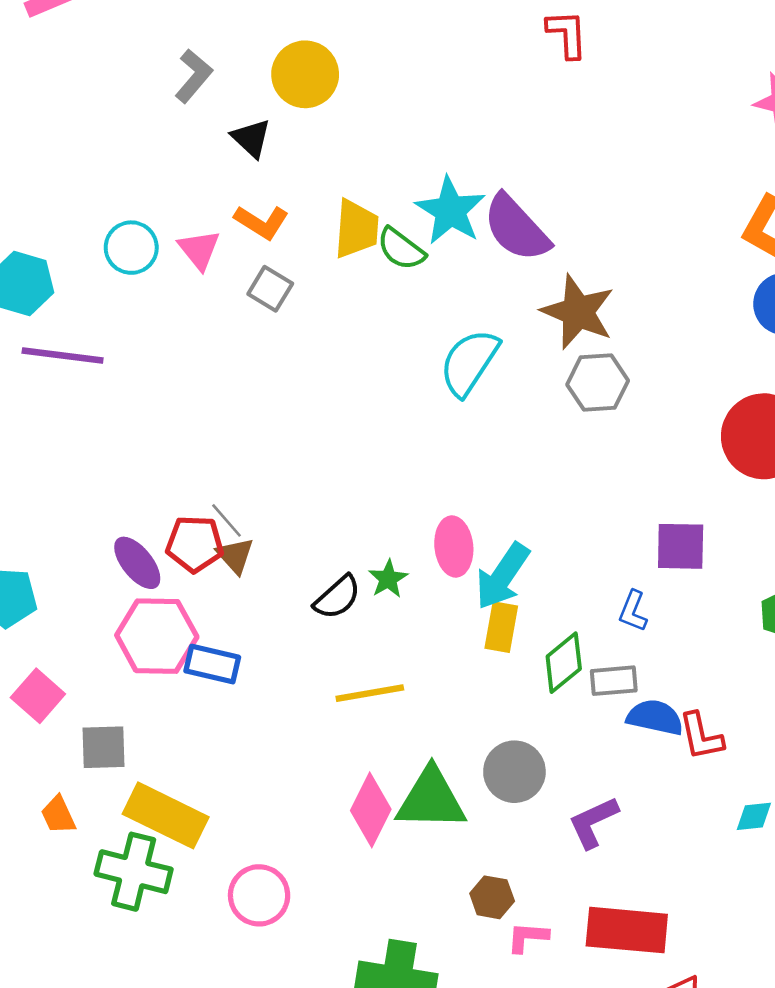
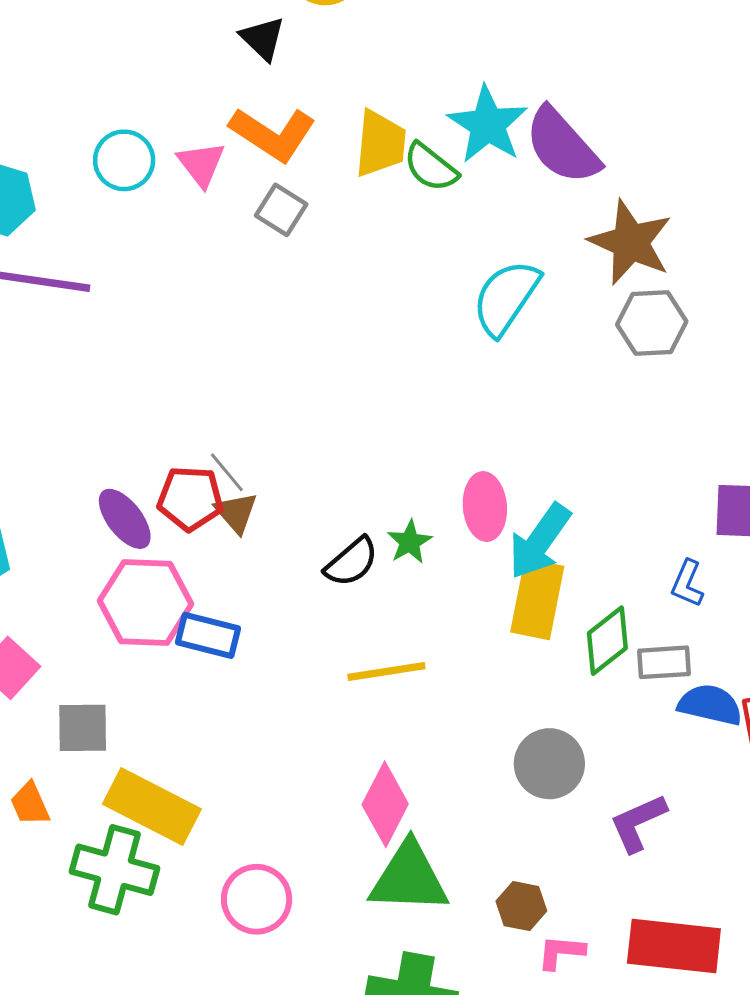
orange L-shape: (262, 222) -> (273, 134), size x1.4
yellow rectangle: (501, 627) -> (537, 599), size x1.4
green triangle: (431, 799) -> (409, 878), moved

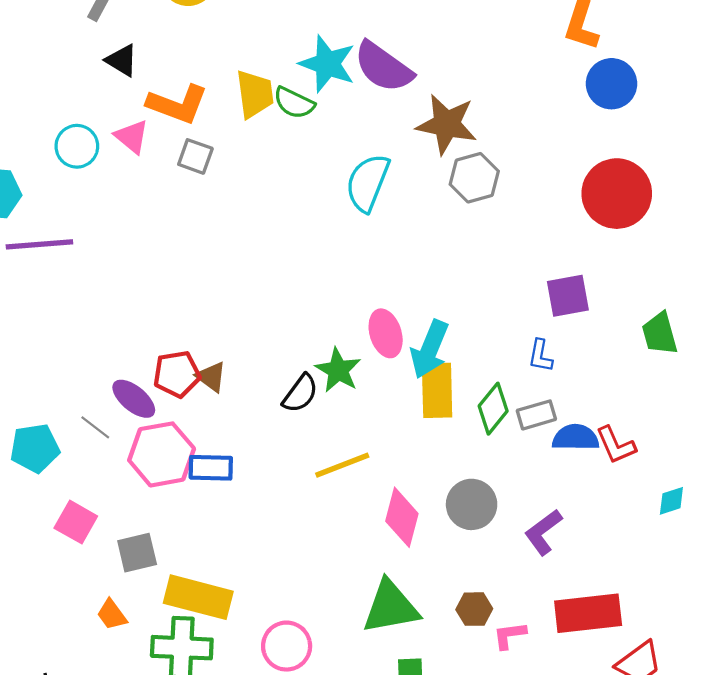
black triangle: (263, 38) -> (122, 60), moved
gray line: (227, 472) -> (95, 427), moved
green star: (410, 542) -> (338, 370), size x1.4
pink diamond: (385, 804) -> (402, 517), moved

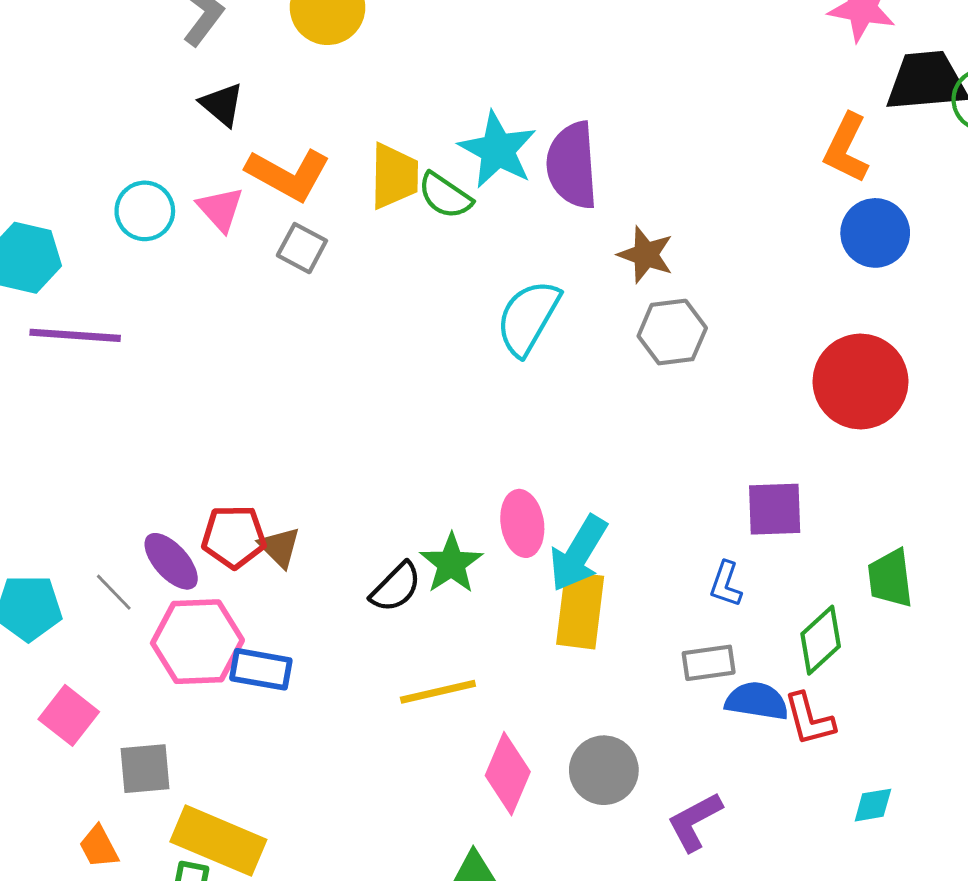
purple semicircle: (383, 67) -> (572, 165), turned 42
brown star: (447, 124) -> (646, 255), size x0.7
green diamond: (493, 409) -> (821, 640), moved

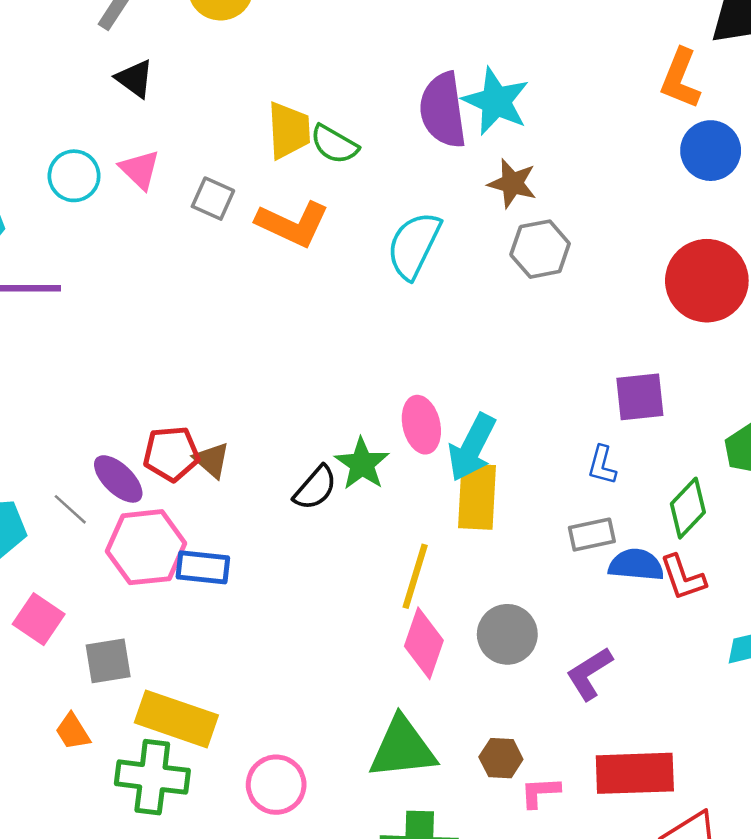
cyan star: (498, 150) -> (496, 101), moved
orange L-shape: (288, 174) -> (293, 224), moved
yellow line: (438, 692) -> (415, 576), moved, turned -56

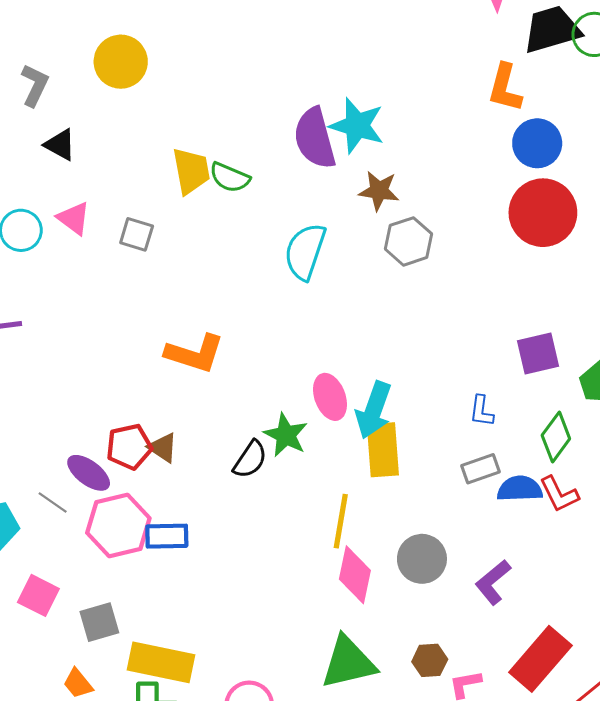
orange L-shape: (293, 224) -> (195, 354), moved
red circle: (707, 281) -> (543, 213), moved
purple square: (640, 397) -> (538, 354), moved
red rectangle: (635, 773) -> (540, 659), turned -40

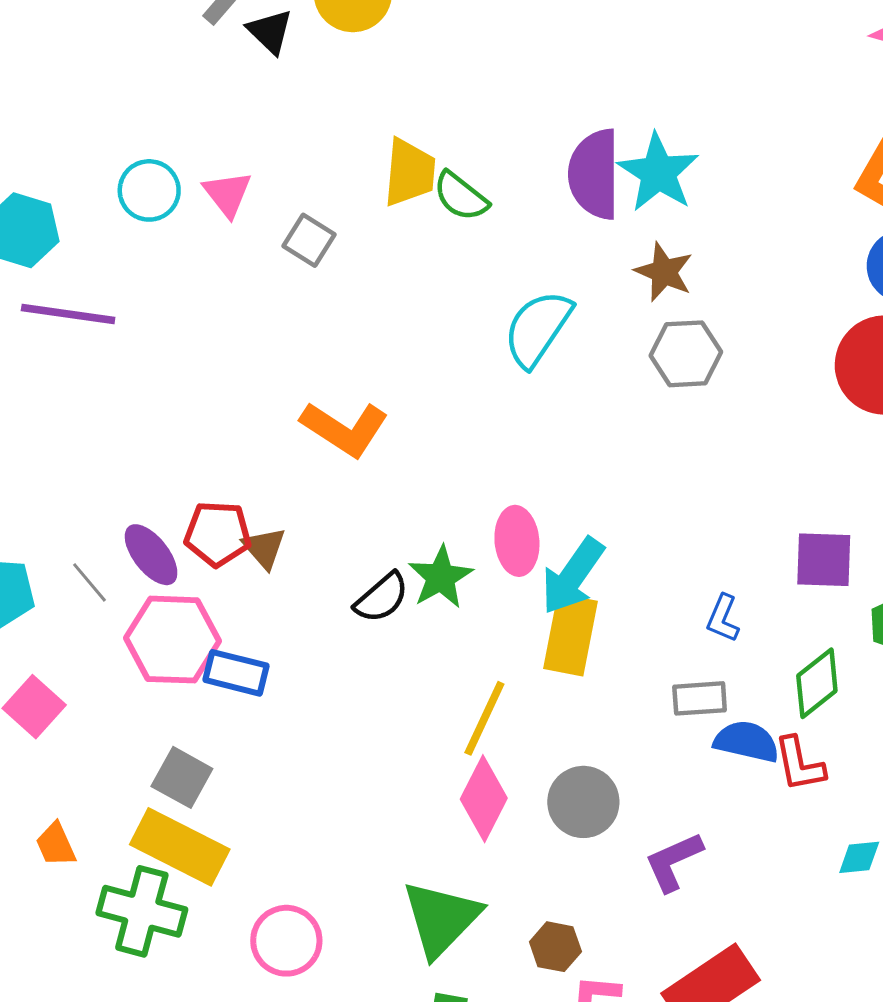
black triangle: (60, 145) -> (270, 32), moved
gray square: (99, 622) -> (182, 777), moved, turned 30
green triangle: (348, 662) -> (441, 918), turned -48

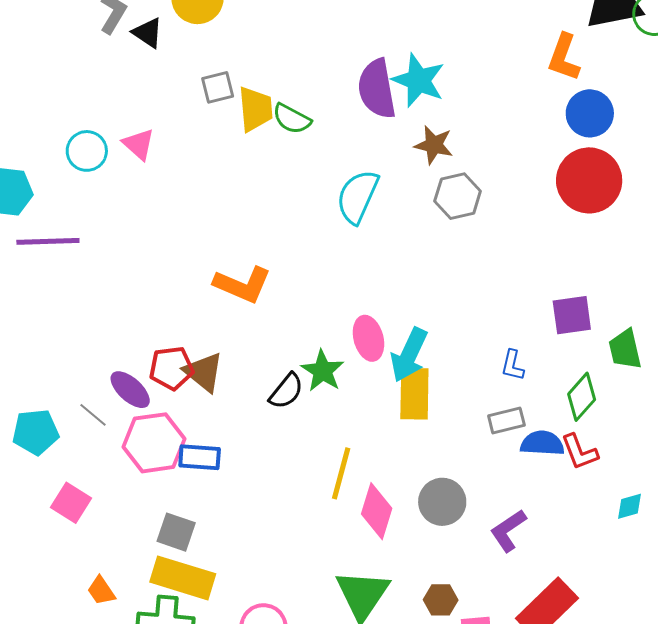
gray square: (309, 240) -> (218, 87), moved, turned -36
brown triangle: (264, 548) -> (204, 372), size x1.4
yellow line: (484, 718) -> (341, 473), moved

